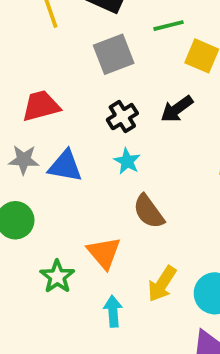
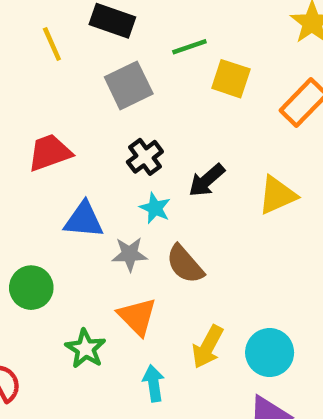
black arrow: (177, 109) -> (207, 180), moved
gray star: (24, 160) -> (130, 254), moved

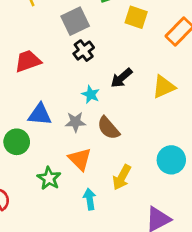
black cross: (145, 157) -> (84, 51), moved
blue triangle: (84, 220) -> (40, 114), moved
cyan circle: (270, 353) -> (171, 160), moved

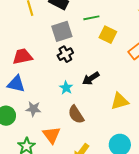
yellow triangle: (164, 87) -> (120, 101), moved
blue triangle: (40, 114) -> (16, 84), moved
gray star: (75, 122) -> (33, 109), moved

